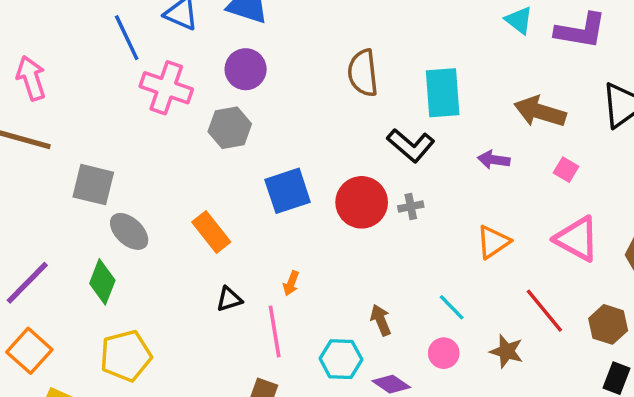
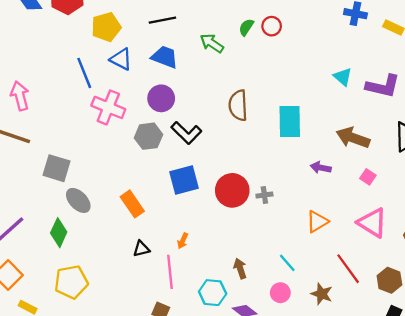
black L-shape: (411, 145) -> (186, 133), moved

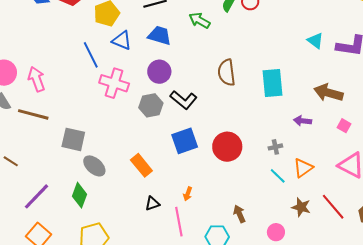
gray cross: (264, 195) -> (275, 147), moved
cyan line: (287, 263) -> (278, 176), moved
brown star: (322, 294) -> (301, 207), moved

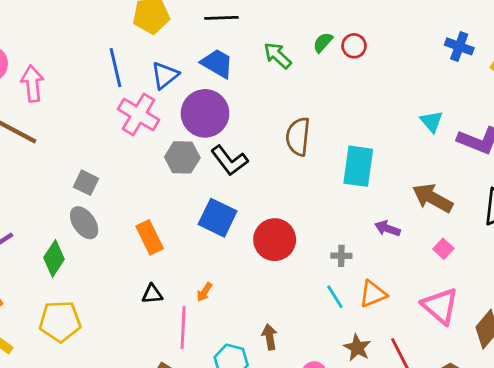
blue triangle: (122, 40) -> (165, 75), moved, turned 45
purple circle: (159, 72) -> (205, 113), size x1.4
gray square: (73, 139) -> (86, 183), moved, size x0.7
blue square: (185, 141) -> (218, 218), turned 32

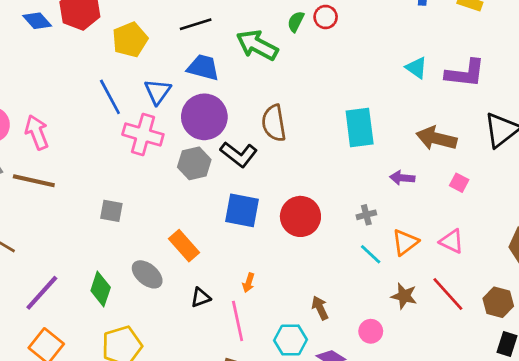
green arrow: (278, 56) -> (257, 45), size x1.4
brown semicircle: (298, 137) -> (274, 123), moved
gray ellipse: (84, 223) -> (147, 274), moved
pink triangle: (440, 306) -> (452, 241), moved, size x0.7

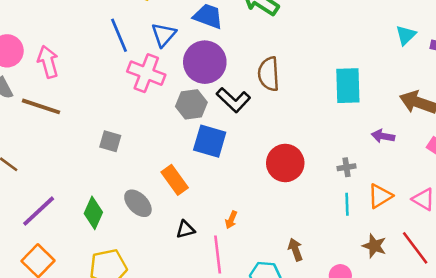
cyan triangle: (416, 68) -> (406, 35), turned 35
blue square: (242, 210) -> (210, 141), moved
cyan line: (371, 254) -> (347, 204), turned 40

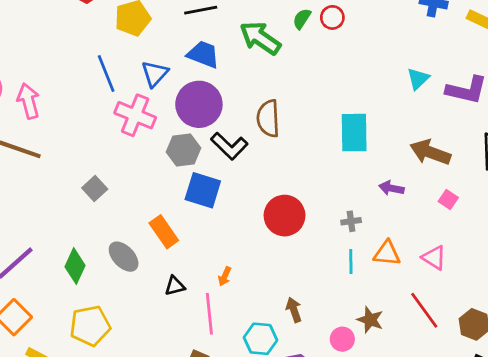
gray square: (110, 141) -> (95, 189), turned 30
orange triangle: (380, 196) -> (387, 253), turned 36
brown star: (374, 246) -> (370, 320), moved

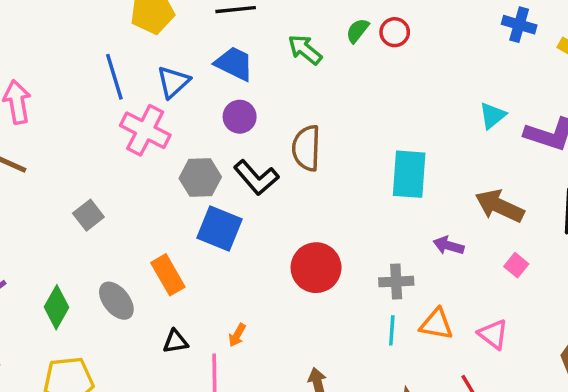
green arrow: (260, 38) -> (305, 50), size x0.7
purple circle: (199, 104) -> (240, 117), moved, size x0.6
gray cross: (351, 221) -> (396, 282), size x1.4

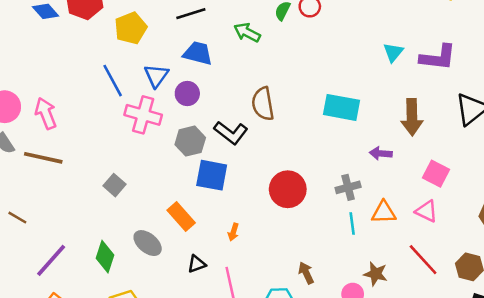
purple circle: (240, 117) -> (187, 93), moved
cyan rectangle: (409, 174) -> (341, 107), turned -72
brown arrow: (500, 206) -> (412, 117), turned -105
pink square: (516, 265) -> (436, 174), moved, size x1.5
orange arrow: (237, 335) -> (233, 232), moved

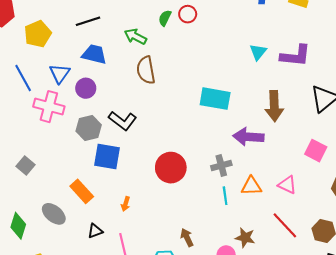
brown semicircle: (263, 104) -> (146, 70), moved
purple arrow: (381, 153) -> (248, 137), size x1.6
pink square: (436, 174) -> (316, 151), moved

